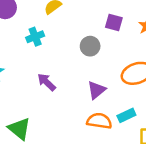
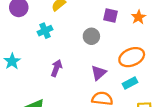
purple arrow: (47, 82) -> (56, 68), turned 70
cyan rectangle: (126, 115) -> (130, 83), moved

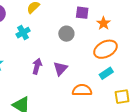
orange star: (139, 17) -> (104, 23), moved
purple triangle: (99, 73) -> (60, 69), moved

